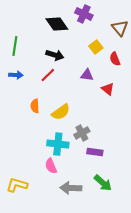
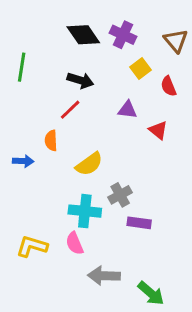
purple cross: (84, 14) -> (123, 35), moved
blue arrow: (16, 75) -> (23, 161), moved
orange semicircle: (35, 106) -> (51, 141), moved
green arrow: (103, 183) -> (151, 293), moved
yellow L-shape: (17, 185) -> (32, 246), moved

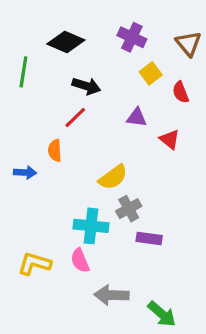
black diamond: (83, 35) -> (66, 42), moved, turned -32
yellow semicircle: (89, 164) -> (113, 177), moved

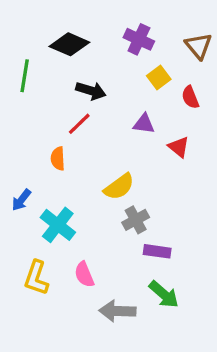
blue arrow: (25, 172) -> (21, 200), moved, turned 125
cyan cross: (91, 226) -> (58, 225), moved, turned 32
yellow L-shape: (34, 264) -> (36, 278), turned -88
green arrow: (162, 314) -> (164, 294), moved

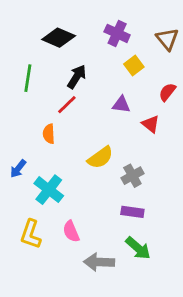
green line: (25, 76) -> (28, 78), moved
black arrow: (91, 91) -> (77, 77), turned -75
red semicircle: (190, 97) -> (167, 92), moved, turned 60
gray cross: (136, 220) -> (132, 176), moved

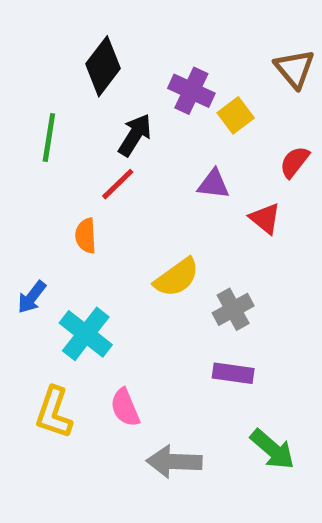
purple cross: (117, 33) -> (191, 91), moved
black diamond: (59, 38) -> (103, 66), turned -76
green arrow: (138, 248) -> (272, 449), moved

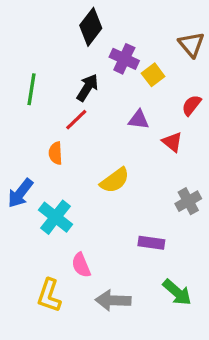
black diamond: (103, 66) -> (91, 27), moved
blue arrow: (32, 297) -> (20, 193), size x1.4
gray cross: (233, 309) -> (188, 201), moved
yellow L-shape: (54, 412) -> (49, 295), moved

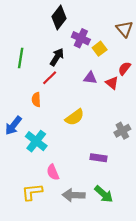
red triangle: (172, 142) -> (112, 83), moved
green arrow: (177, 292) -> (104, 194), moved
yellow L-shape: (49, 295) -> (32, 192), turned 65

